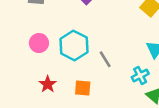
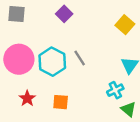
pink circle: (39, 43) -> (19, 59), size x1.6
gray line: (105, 59) -> (80, 58), moved

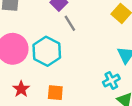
gray line: (80, 58) -> (70, 23), moved

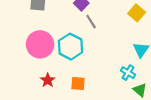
cyan cross: (111, 80) -> (128, 73), turned -32

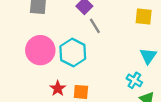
yellow square: (137, 13) -> (144, 16), turned -35
red star: (48, 80) -> (58, 88), moved

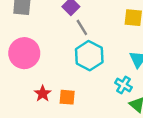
cyan hexagon: (73, 52) -> (89, 56), moved

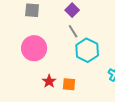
gray line: (82, 27) -> (73, 31), moved

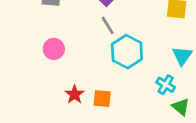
pink circle: (34, 48) -> (54, 49), size x0.6

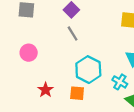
cyan hexagon: (127, 52) -> (88, 70), moved
orange square: (102, 99) -> (77, 93), moved

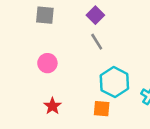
red star: (46, 90) -> (52, 106), moved

